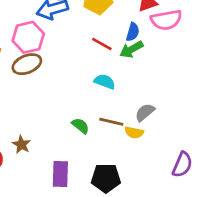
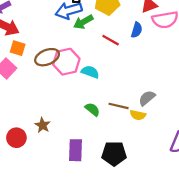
pink hexagon: (28, 37) -> (66, 62), moved
green arrow: (131, 49) -> (83, 22), moved
cyan semicircle: (105, 82) -> (90, 72), moved

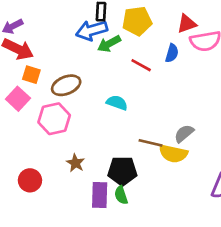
pink hexagon: (66, 62) -> (54, 119), moved
green semicircle: (92, 109) -> (121, 195), moved, turned -147
yellow semicircle: (138, 115) -> (173, 154), size x1.5
brown star: (43, 125) -> (76, 163), moved
black pentagon: (114, 154) -> (122, 171), moved

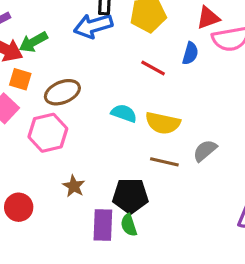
green arrow: (109, 44) -> (33, 42), moved
yellow semicircle: (173, 154) -> (163, 123), moved

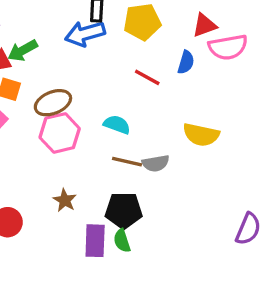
yellow semicircle: (163, 123) -> (201, 135), moved
pink hexagon: (48, 133) -> (60, 133), moved
gray semicircle: (205, 151) -> (156, 163), moved, turned -150
brown line: (164, 162) -> (127, 162), moved

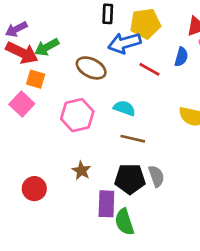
blue arrow: (85, 34) -> (124, 43), moved
brown ellipse: (53, 103) -> (91, 68), moved, turned 48
gray semicircle: (156, 163) -> (156, 176), moved, turned -100
green semicircle: (122, 241) -> (124, 222), moved, size x1.4

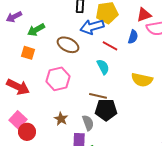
red arrow: (22, 53) -> (18, 87), moved
pink square: (22, 104) -> (18, 120), moved
cyan semicircle: (124, 108) -> (103, 67), moved, turned 42
gray semicircle: (156, 176) -> (88, 123), moved
black pentagon: (130, 179) -> (106, 110), moved

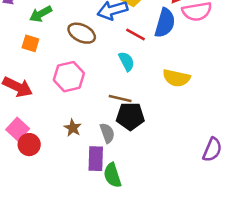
blue semicircle: (133, 37) -> (165, 23), size x1.6

